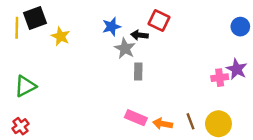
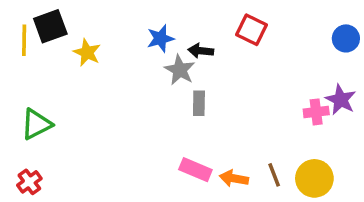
red square: (159, 21) -> (251, 30), moved

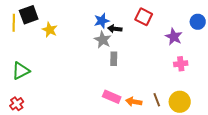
blue star: (161, 38) -> (102, 21), moved
purple star: (341, 100) -> (174, 37), moved

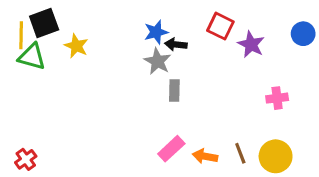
purple star: (174, 37) -> (251, 44), moved
green triangle: (21, 71) -> (32, 57), moved, turned 42
pink rectangle: (112, 97) -> (171, 149), turned -66

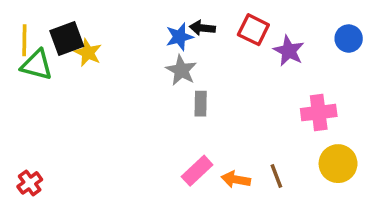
black square: (44, 23) -> (67, 39), moved
black arrow: (176, 44) -> (202, 28), moved
pink cross: (277, 98) -> (319, 113), size x1.4
yellow circle: (276, 156) -> (338, 164), moved

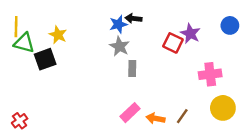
red square: (253, 30) -> (173, 43), moved
black square: (67, 39) -> (45, 59), moved
brown line: (276, 176) -> (182, 116), turned 56

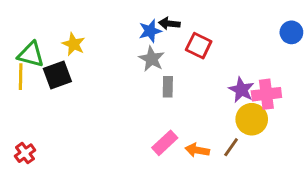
yellow line: (16, 27) -> (21, 77), moved
purple star: (190, 34) -> (241, 90), moved
red square: (173, 43) -> (199, 46), moved
yellow circle: (223, 108) -> (252, 119), moved

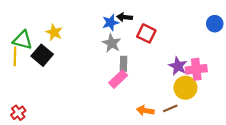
black square: (57, 75) -> (42, 55), turned -30
pink rectangle: (165, 143) -> (118, 79), moved
brown line: (231, 147) -> (170, 108), turned 32

